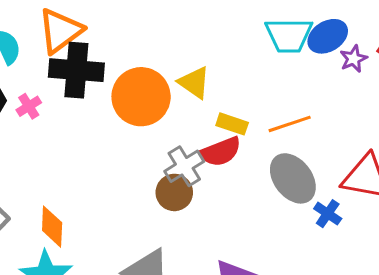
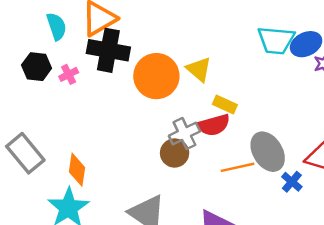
orange line: (290, 124) -> (237, 167), moved

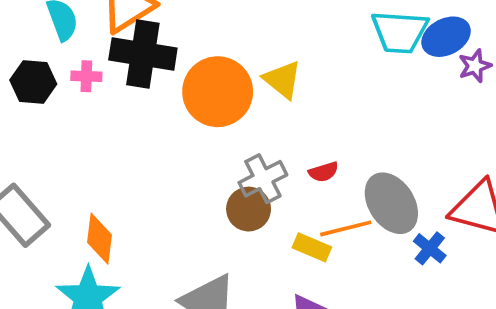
pink cross: (69, 74) -> (86, 76), moved, turned 30
yellow rectangle: (225, 105) -> (312, 247), moved
red semicircle: (214, 125) -> (323, 172), moved, size x0.6

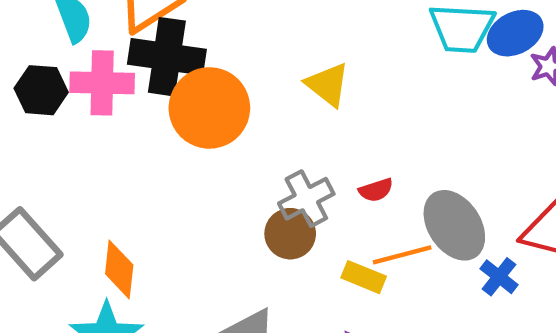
pink cross: (86, 76) -> (102, 83), size x1.8
orange circle: (218, 92) -> (209, 108), moved

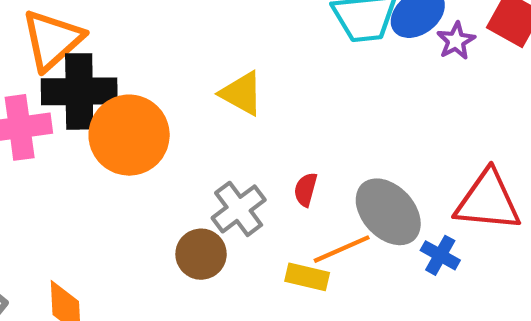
red semicircle: (376, 190) -> (306, 190), turned 132
brown circle: (290, 234) -> (201, 254), moved

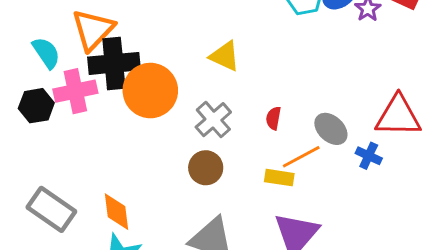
gray cross: (239, 209) -> (213, 120), moved
gray ellipse: (388, 212) -> (331, 129), size x0.7

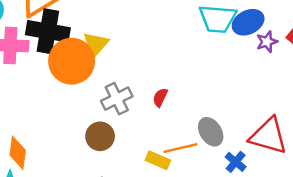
yellow triangle: (225, 56) -> (96, 44), moved, turned 32
red semicircle: (273, 118) -> (160, 97), moved

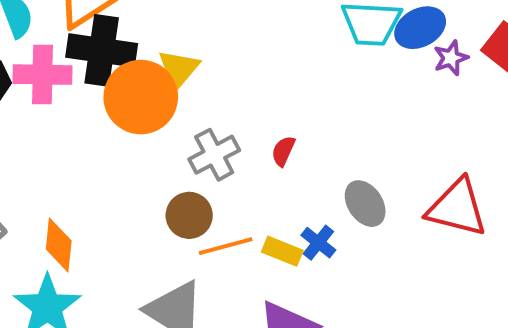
orange line: (180, 148) -> (226, 246), moved
blue cross: (236, 162) -> (318, 243), moved

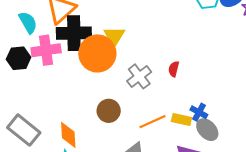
gray ellipse: (365, 204) -> (207, 130), moved
brown circle: (189, 215) -> (109, 111), moved

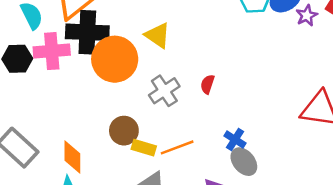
yellow triangle: (114, 36) -> (158, 35), moved, turned -30
yellow rectangle: (181, 119) -> (144, 148), moved

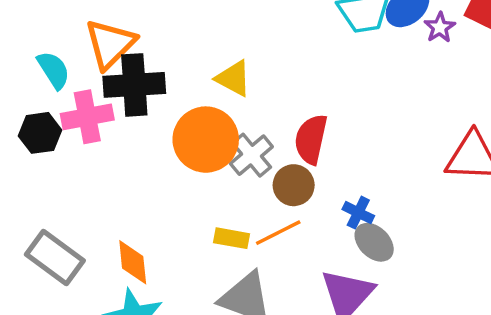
orange circle: (115, 59) -> (206, 140), moved
red semicircle: (207, 84) -> (311, 139), size x1.8
brown circle: (124, 131) -> (294, 185), moved

